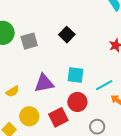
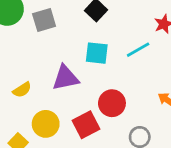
cyan square: (76, 75) -> (97, 53), moved
cyan line: (104, 85) -> (138, 50), moved

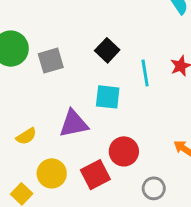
cyan line: (138, 50) -> (145, 73), moved, turned -70

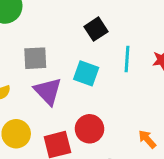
gray square: (51, 61) -> (35, 58), moved
purple triangle: (74, 124) -> (48, 91), turned 44

